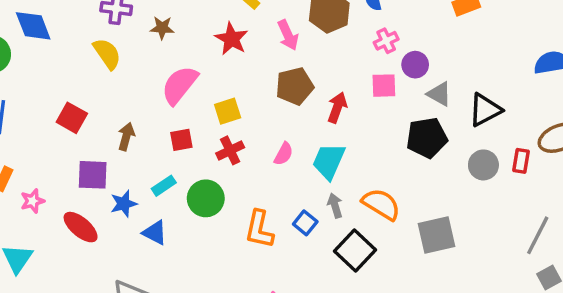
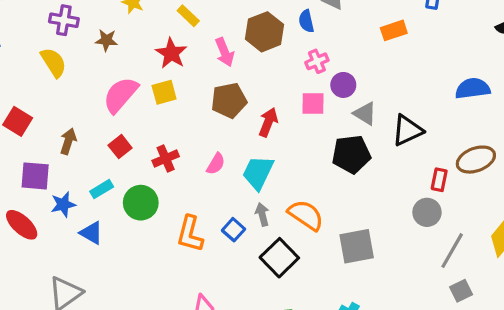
yellow square: (228, 111) -> (164, 92), moved
red square: (181, 140) -> (120, 147), turned -30
gray circle: (483, 165) -> (427, 212), moved

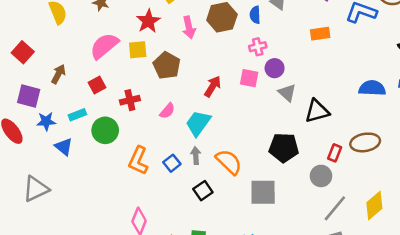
brown pentagon: (229, 100) -> (167, 65), moved, turned 30
black pentagon: (351, 154) -> (284, 148), moved
black square: (279, 258) -> (203, 191), size x0.7

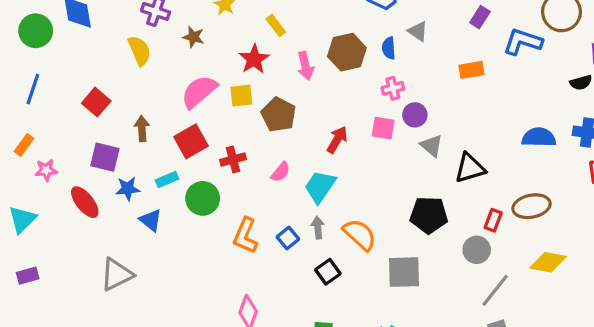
brown arrow: (58, 74) -> (142, 129), turned -30
red square: (97, 85) -> (191, 141), size x1.5
yellow diamond: (374, 206) -> (548, 262), moved, turned 52

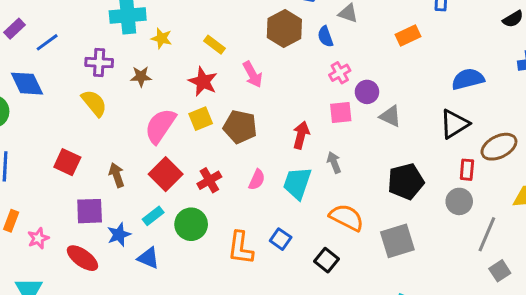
brown hexagon: (347, 52) -> (284, 29), moved
blue semicircle: (539, 137) -> (468, 79), moved
black triangle: (470, 168) -> (454, 124), moved
gray arrow: (318, 228) -> (334, 162), moved

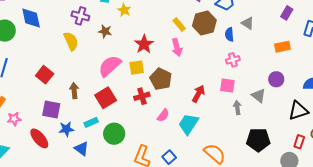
yellow rectangle: (215, 45) -> (179, 25), moved
purple circle: (367, 92) -> (276, 79), moved
gray arrow: (334, 162) -> (237, 108), moved
red cross: (209, 180) -> (142, 96), moved

